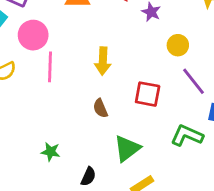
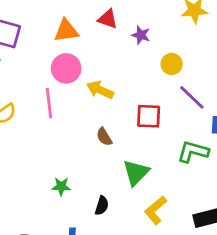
pink circle: (33, 35) -> (66, 68), moved
yellow arrow: (103, 61) -> (100, 90), turned 120

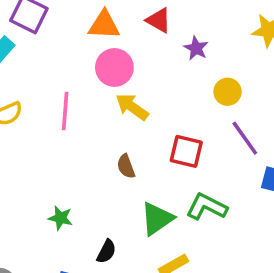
pink circle: (66, 68) -> (114, 67), moved
green L-shape: (193, 152) -> (207, 207), moved

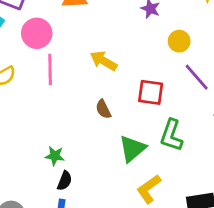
pink circle: (114, 67) -> (37, 33), moved
green L-shape: (207, 207) -> (171, 135), turned -92
black semicircle: (106, 252) -> (65, 181), moved

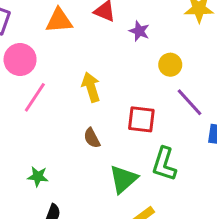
yellow arrow: (104, 61) -> (91, 87), turned 44
pink line: (50, 69) -> (35, 97), turned 36
green star: (55, 156) -> (38, 176), moved

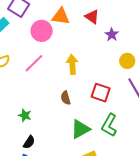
pink circle: (20, 60) -> (42, 31), moved

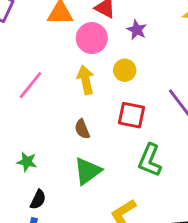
pink circle: (42, 31) -> (92, 38), moved
yellow circle: (127, 61) -> (125, 70), moved
green triangle: (80, 129) -> (88, 171), moved

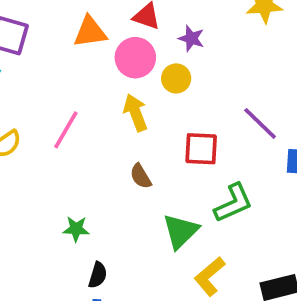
yellow circle: (125, 70) -> (176, 78), moved
green L-shape: (150, 160) -> (233, 203), turned -128
green triangle: (88, 171) -> (181, 231), moved

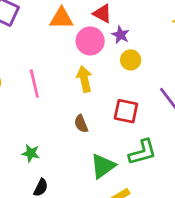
purple star: (191, 38) -> (120, 35), moved
yellow circle: (176, 78) -> (131, 60), moved
pink line: (66, 130) -> (34, 84), turned -52

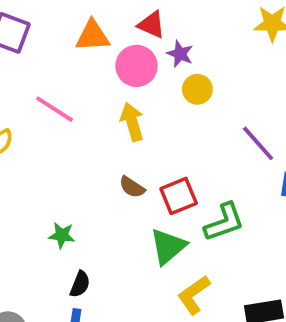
pink line: (34, 84) -> (55, 109), moved, turned -40
red square: (126, 111) -> (179, 196), moved, turned -30
brown semicircle: (81, 124) -> (132, 187), turned -30

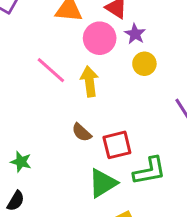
pink line: (55, 109) -> (51, 70), moved
black semicircle: (80, 284) -> (16, 201), moved

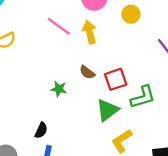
green star: (21, 162) -> (59, 89), moved

